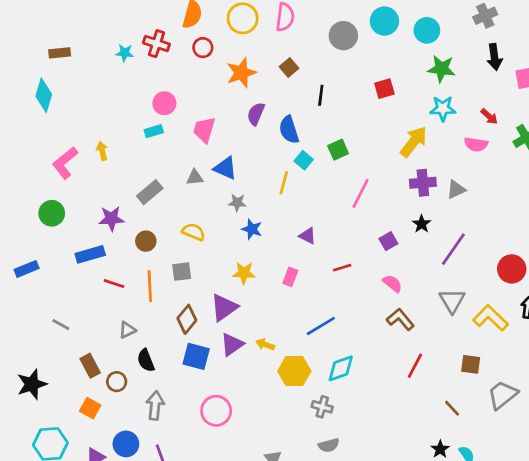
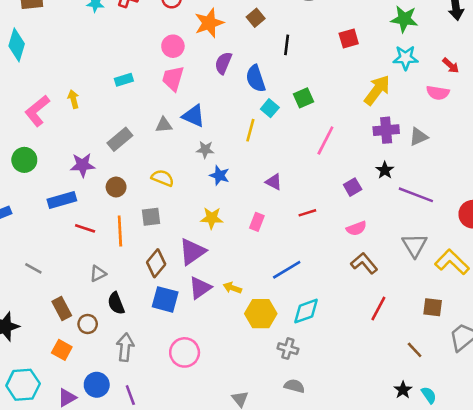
pink circle: (164, 103) -> (173, 46), moved
purple line: (453, 249) -> (416, 195), turned 76
pink semicircle: (392, 284) -> (356, 228), turned 120
gray semicircle: (329, 445) -> (294, 386), turned -150

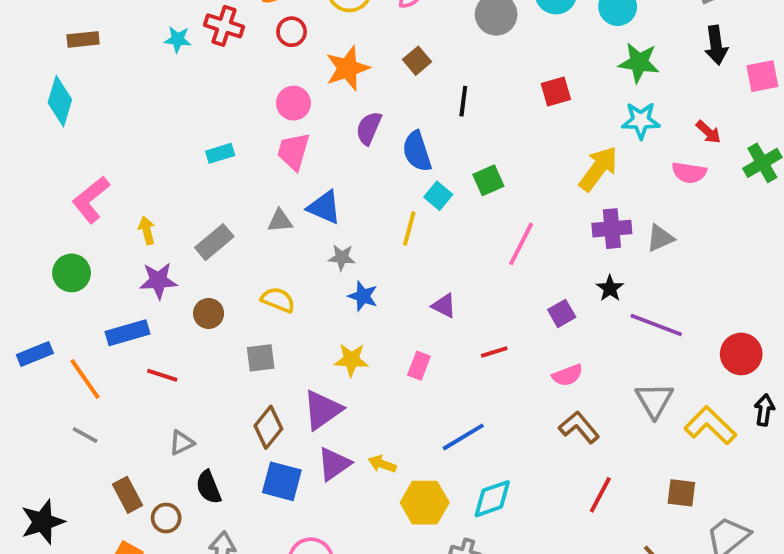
yellow arrow: (73, 99) -> (147, 230), moved
orange line: (120, 231) -> (85, 379), moved, turned -32

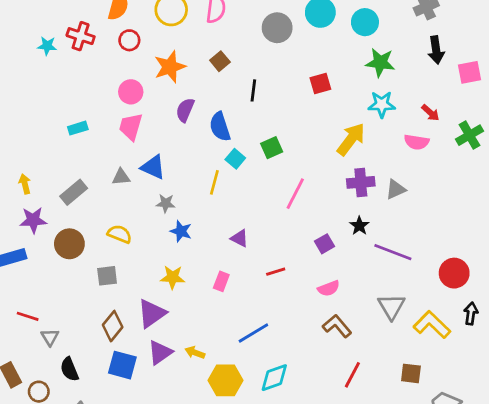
brown circle: (209, 313) -> (69, 244), size x1.4
red line: (162, 375) -> (28, 316), moved
gray triangle: (182, 443) -> (50, 337), turned -36

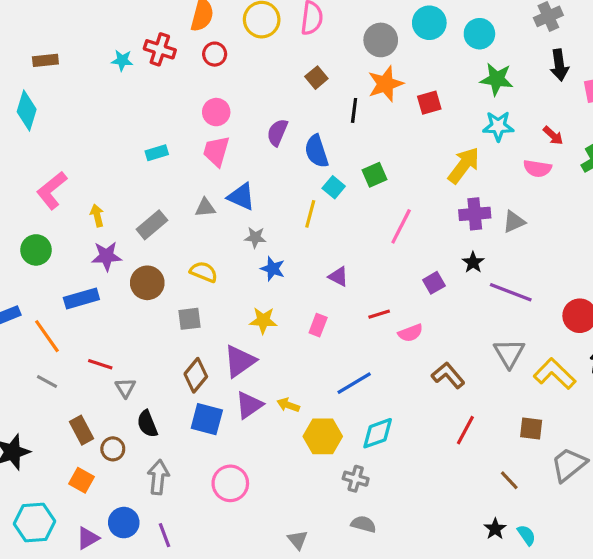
orange star: (170, 67) -> (385, 84), moved
pink semicircle: (329, 288) -> (410, 333), moved

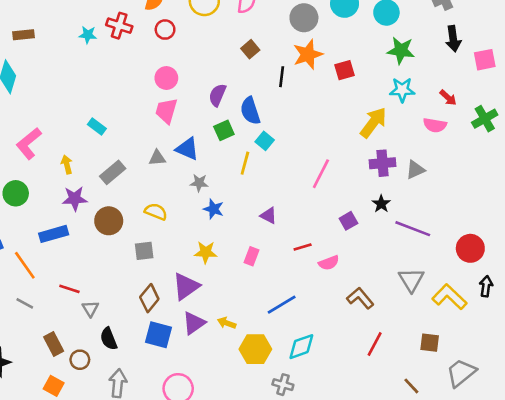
cyan rectangle: (157, 153) -> (97, 126), moved, turned 54
green square: (374, 175) -> (224, 130), moved

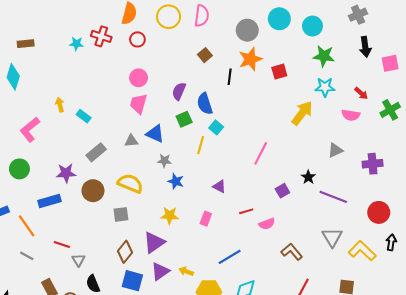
purple cross: (383, 163) -> (373, 164), moved
yellow arrow: (67, 164) -> (60, 105), moved
yellow semicircle: (156, 212) -> (130, 183), size x1.4

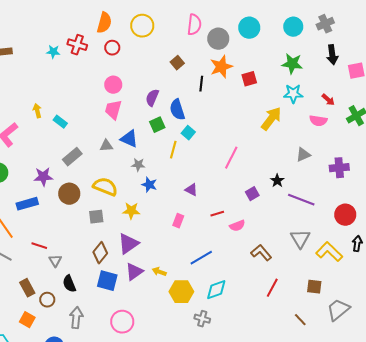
pink semicircle: (202, 16) -> (194, 25), moved
cyan circle: (312, 26) -> (293, 27), moved
yellow star: (170, 216) -> (131, 211), moved

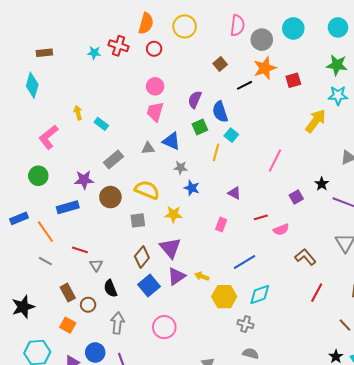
black line: (201, 84) -> (245, 85), turned 56
purple triangle: (128, 244) -> (170, 248), turned -35
blue square: (107, 281) -> (149, 285), turned 35

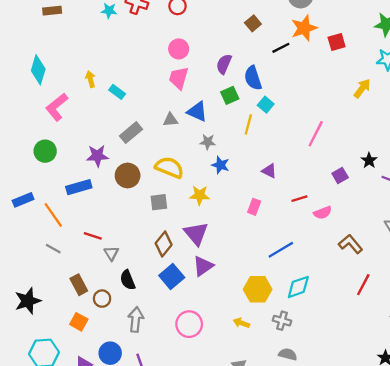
cyan diamond: (32, 85) -> (38, 70), moved
yellow arrow: (316, 121) -> (362, 88), size x0.7
yellow arrow: (202, 276) -> (241, 323), moved

